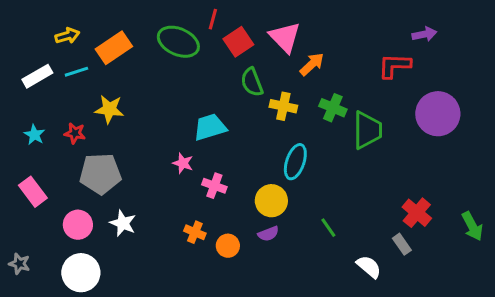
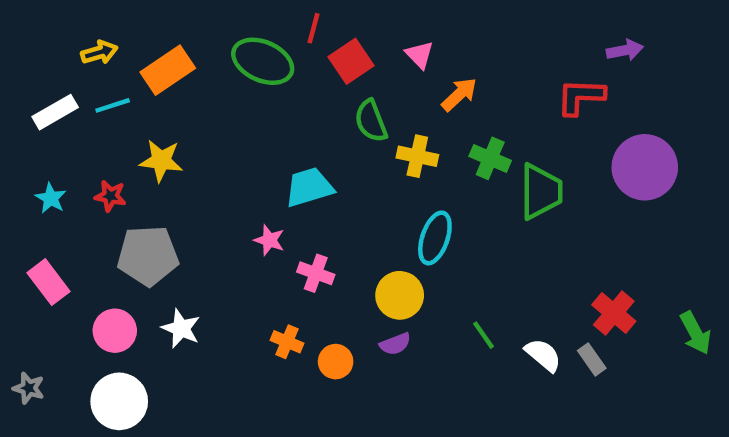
pink triangle: (285, 37) -> (420, 55), size x0.6
white semicircle: (369, 267) -> (543, 355), moved

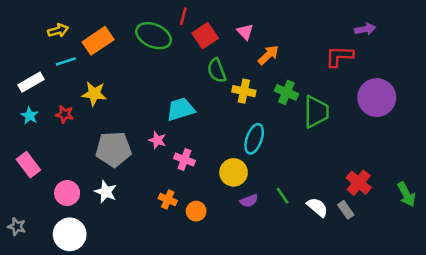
white rectangle: (55, 112) -> (31, 82), moved
gray pentagon: (148, 256) -> (114, 149), moved
purple semicircle: (395, 344) -> (249, 201), moved

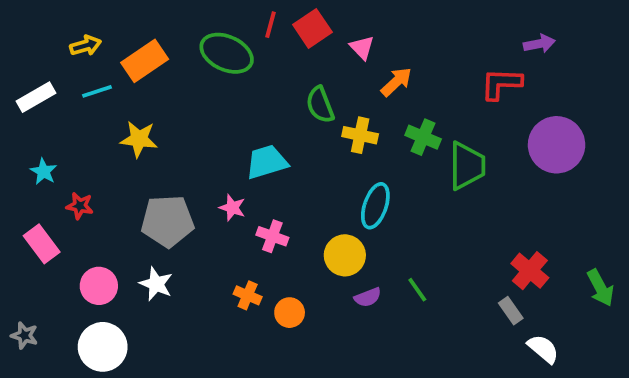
red square: (205, 36) -> (312, 28), moved
white rectangle: (31, 82) -> (36, 97), moved
red star: (65, 114) -> (80, 206), moved
white semicircle: (317, 207) -> (543, 349), moved

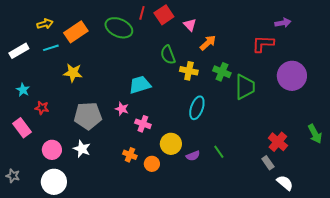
yellow circle: (345, 255) -> (171, 144), moved
green arrow: (600, 288) -> (315, 134), moved

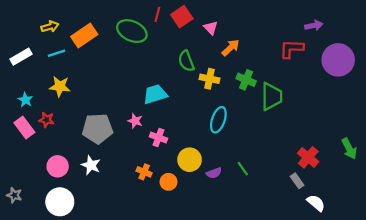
yellow star: (73, 73) -> (60, 86), moved
purple circle: (292, 76) -> (338, 60), moved
pink rectangle: (22, 128) -> (24, 128), moved

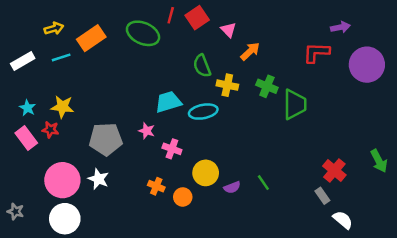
yellow star: (60, 86) -> (62, 107), moved
cyan ellipse: (218, 120) -> (203, 112), moved, turned 60
pink circle: (58, 166) -> (62, 180), size x1.5

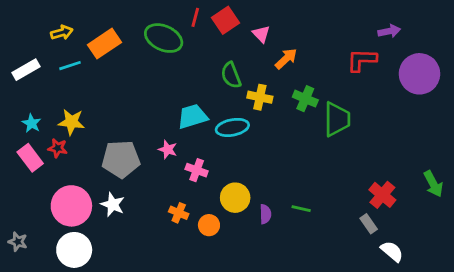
green line: (263, 183) -> (301, 209), turned -42
purple semicircle: (232, 187) -> (265, 214), turned -70

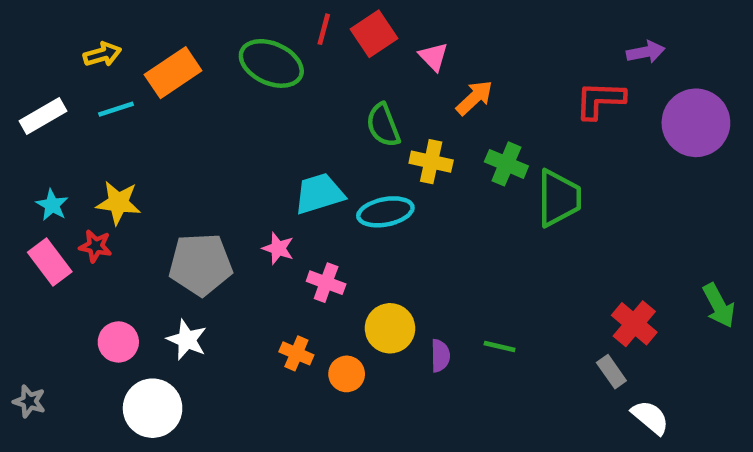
pink circle: (71, 206) -> (118, 342), size x0.6
white circle: (74, 250) -> (153, 408), moved

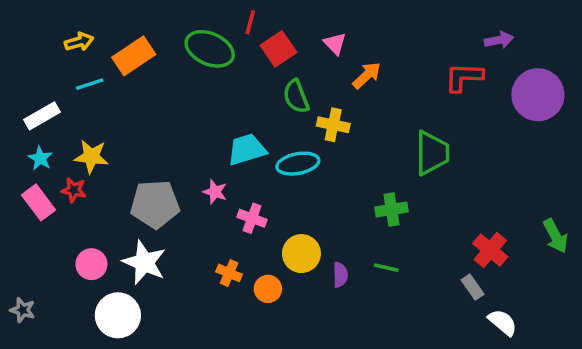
red square: (374, 34) -> (278, 49), moved
white rectangle: (43, 116) -> (42, 116), moved
green cross: (506, 164) -> (391, 209), moved, turned -32
white star: (187, 340) -> (144, 262), size x1.4

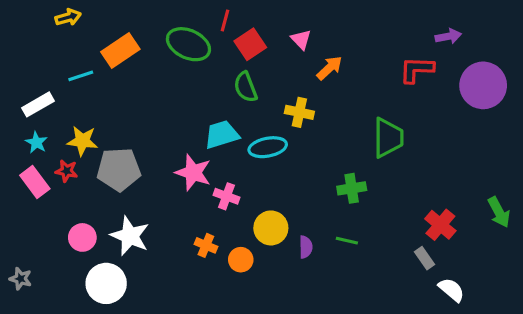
yellow arrow: (79, 42) -> (68, 17), moved
green semicircle: (296, 96) -> (246, 87), moved
pink star: (215, 192) -> (193, 173), size x1.6
gray pentagon: (155, 204) -> (119, 169), moved

